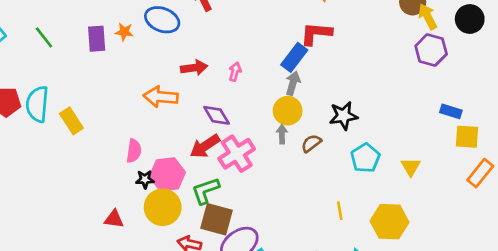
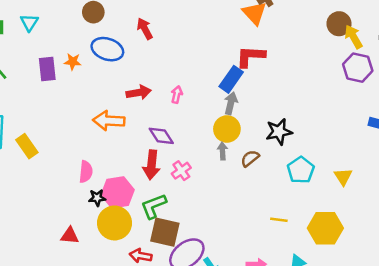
red arrow: (205, 146) -> (152, 165), turned -48
pink cross: (237, 154) -> (181, 171), size x0.6
yellow line: (340, 211) -> (279, 220), turned -70

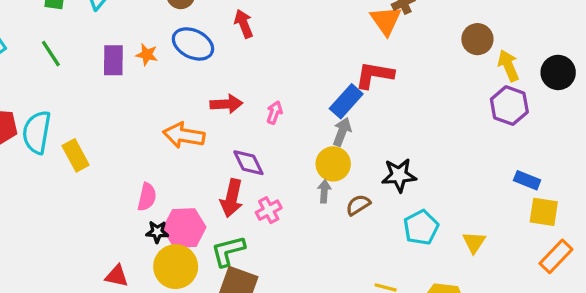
brown circle: (339, 24) -> (477, 39), moved

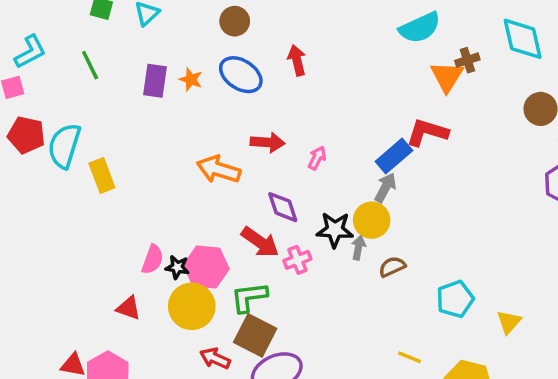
black star: (399, 175) -> (335, 230), moved
pink semicircle: (147, 197) -> (153, 259), moved
red arrow: (232, 198) -> (260, 242), turned -75

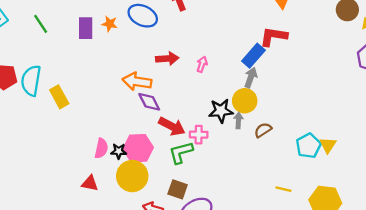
purple diamond: (283, 207) -> (149, 102), moved
pink cross: (297, 260) -> (199, 135), turned 30
green L-shape: (249, 297) -> (181, 152), moved
yellow triangle: (509, 322) -> (328, 145), moved
brown square: (255, 335) -> (178, 189), size x0.7

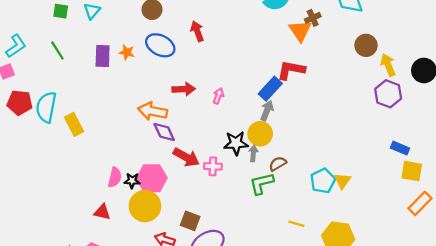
green L-shape: (181, 152) -> (262, 183), moved

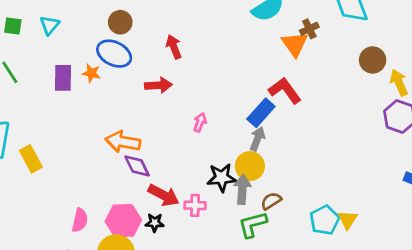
blue ellipse: (160, 45) -> (114, 54), moved
red L-shape: (291, 70) -> (285, 91), turned 44
red arrow: (184, 89) -> (158, 85), moved
gray arrow: (253, 153) -> (242, 189), size x1.5
black star: (132, 181) -> (155, 223), moved

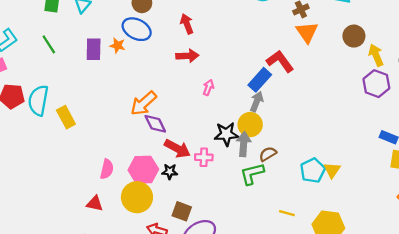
orange triangle: (295, 44) -> (307, 32), moved
red arrow: (158, 85) -> (187, 56), moved
orange arrow: (123, 142) -> (144, 103), turned -52

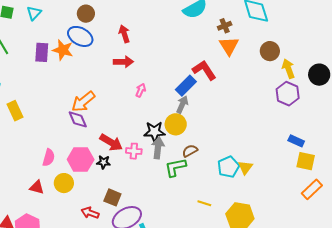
orange star: (117, 45) -> (63, 50), size x1.5
purple diamond: (155, 124) -> (78, 119), moved
gray arrow: (244, 144) -> (158, 148), moved
yellow circle: (137, 197) -> (64, 183), moved, size x0.7

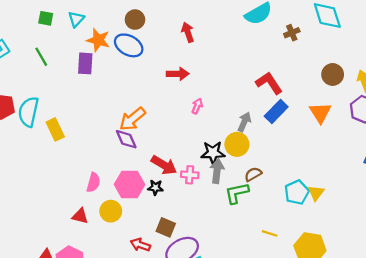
red arrow: (124, 34) -> (188, 32), moved
orange triangle: (229, 46) -> (320, 113), moved
orange star: (63, 50) -> (98, 40), moved
brown circle: (270, 51) -> (333, 74), moved
blue rectangle: (186, 86) -> (276, 111), moved

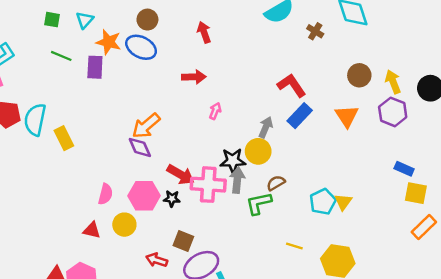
brown cross: (292, 33) -> (315, 31), turned -35
green line: (41, 57) -> (61, 56), moved, turned -36
pink cross: (190, 175) -> (208, 185), size x1.8

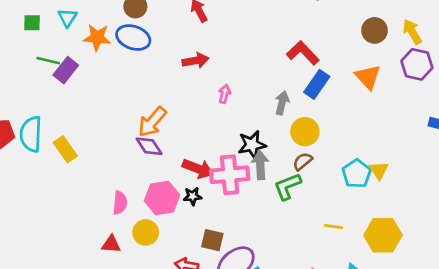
purple rectangle: (95, 67) -> (66, 70), moved, turned 45
yellow circle: (258, 151) -> (305, 132), moved

